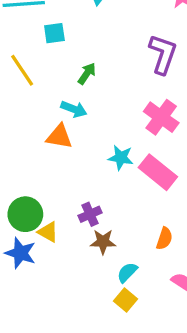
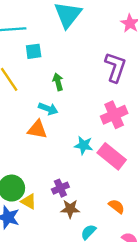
green arrow: (87, 74) -> (58, 82), turned -49
pink cross: (161, 117) -> (114, 115), turned 30
orange semicircle: (164, 238) -> (117, 206), turned -70

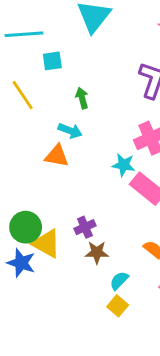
cyan star: (84, 145) -> (124, 165), moved
yellow triangle: (29, 201) -> (46, 243), size x1.5

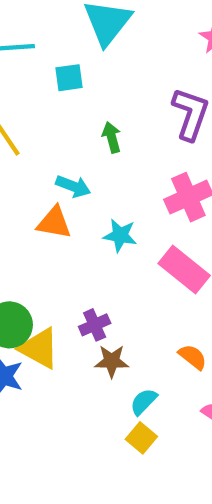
cyan square: (52, 61) -> (69, 78), moved
green arrow: (82, 98) -> (112, 137), moved
cyan star: (124, 165) -> (120, 235), moved

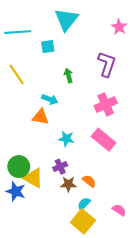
cyan star: (120, 235) -> (66, 139), moved
orange semicircle: (193, 357) -> (89, 181), moved
yellow square: (141, 438) -> (83, 221), size x1.6

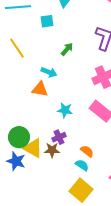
green arrow: (68, 76) -> (67, 49), turned 56
brown star: (68, 184) -> (52, 150), moved
cyan semicircle: (84, 204) -> (82, 165), moved, turned 80

